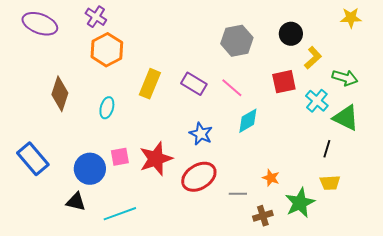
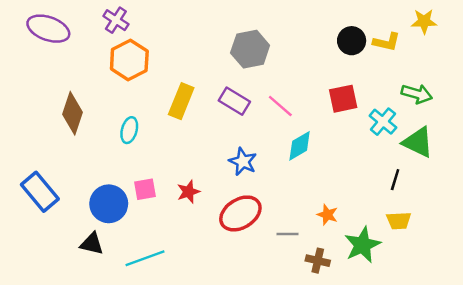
gray hexagon: (237, 41) -> (250, 49), moved
yellow L-shape: (313, 58) -> (387, 42), moved, turned 55
red star: (156, 159) -> (188, 192), size x0.6
brown cross: (263, 216) -> (318, 261), turned 30

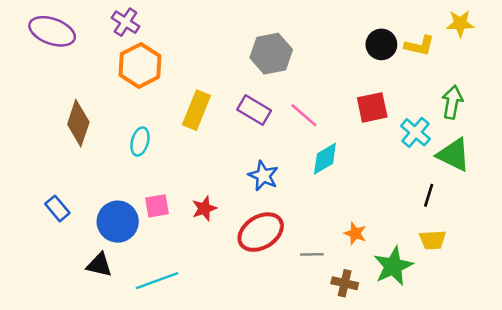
green arrow: (417, 94) -> (452, 102), turned -96
blue rectangle: (40, 192) -> (57, 208), moved, size x0.6

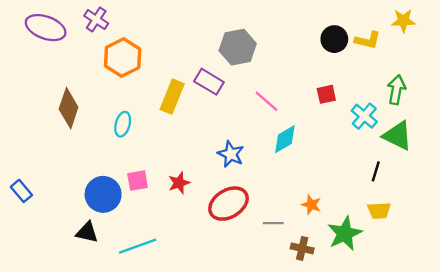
purple cross: (126, 22) -> (96, 20), moved
red square: (372, 107) -> (326, 94), size x0.7
purple rectangle: (254, 110) -> (209, 82), moved
blue rectangle: (57, 208) -> (21, 191), moved

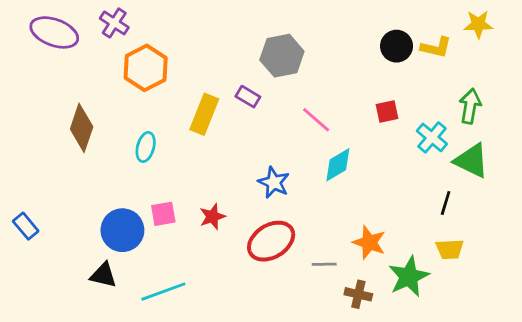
purple rectangle: (209, 82) -> (248, 97), size x0.7
orange star: (311, 205) -> (369, 242), size x1.4

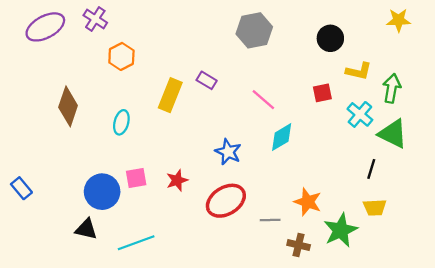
purple ellipse: (54, 32) -> (45, 27), turned -48
yellow L-shape: (436, 47) -> (359, 71), moved
gray hexagon: (282, 56) -> (254, 30), moved
orange hexagon: (146, 68) -> (121, 56), size x0.7

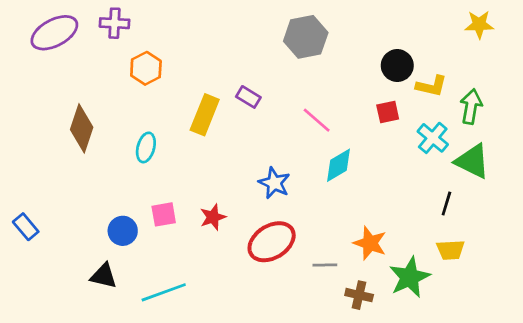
purple cross: (95, 19) -> (114, 23), turned -30
black circle: (330, 38) -> (397, 66), moved
blue circle: (102, 192) -> (123, 231), size x0.7

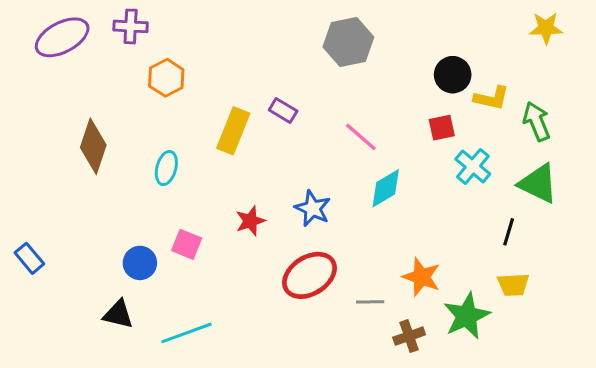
green arrow: (471, 107) -> (537, 121), turned -32
cyan cross: (433, 138) -> (473, 166), moved
pink square: (164, 214) -> (187, 244), turned 32
red star: (213, 217) -> (250, 221), moved
brown cross: (359, 295) -> (409, 336), turned -32

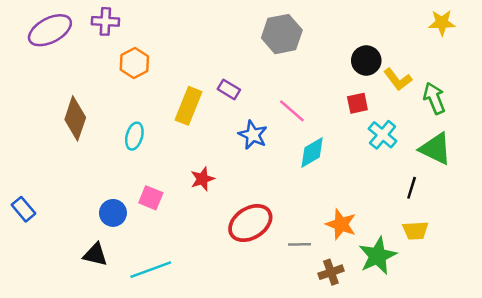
yellow L-shape: (492, 98) -> (398, 79), turned 40
blue star: (313, 208) -> (253, 135), moved

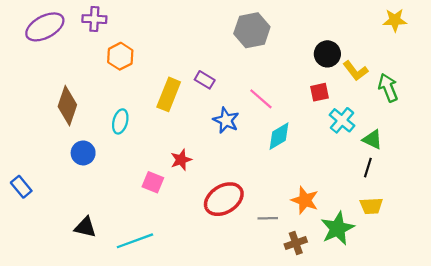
green triangle: (436, 149) -> (372, 139), moved, size x0.7
pink square: (151, 198) -> (153, 182), moved
blue circle: (113, 213) -> (83, 153), moved

